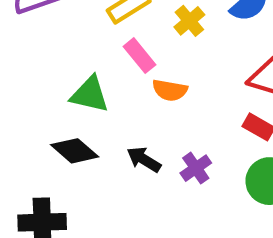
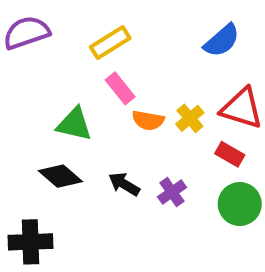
yellow cross: (189, 21) -> (190, 118), moved

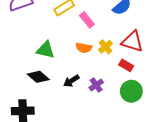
pink rectangle: (120, 88) -> (87, 20), moved
black arrow: (124, 184) -> (71, 81), turned -63

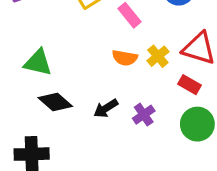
green triangle: (46, 50) -> (38, 63), moved

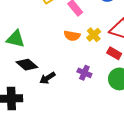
black arrow: (106, 108) -> (47, 78), moved
purple cross: (144, 115) -> (84, 73), turned -32

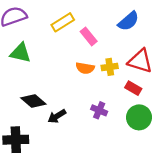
yellow cross: (94, 35) -> (110, 67), turned 32
green triangle: (15, 39) -> (20, 53), moved

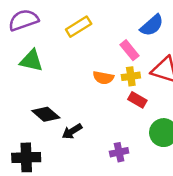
pink rectangle: (89, 36) -> (130, 50), moved
red rectangle: (133, 88) -> (137, 100), moved
purple cross: (99, 110) -> (119, 152), moved, turned -35

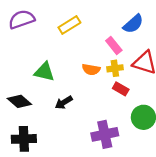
green triangle: (31, 61) -> (44, 72), moved
black diamond: (46, 114) -> (19, 101), moved
black arrow: (72, 131) -> (64, 102), moved
purple cross: (119, 152) -> (105, 134), size x1.6

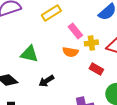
pink rectangle: (114, 46) -> (75, 31), moved
yellow cross: (115, 68) -> (91, 43), moved

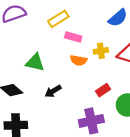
pink rectangle: (75, 31) -> (73, 37), moved, turned -35
red rectangle: (96, 69) -> (103, 90), moved, turned -64

